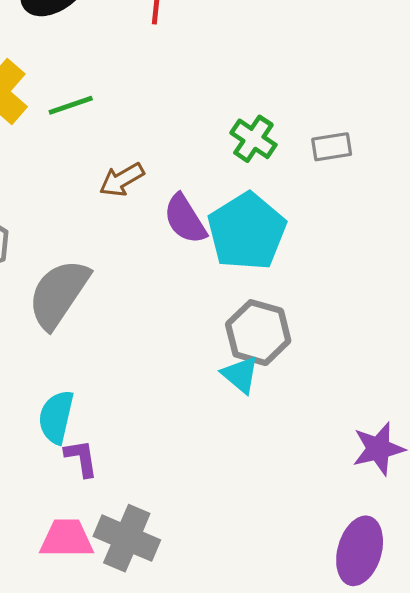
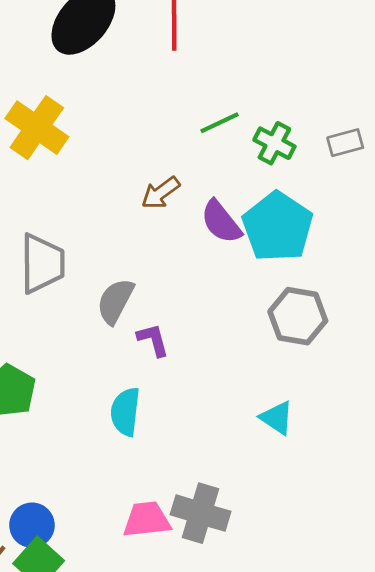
green line: (71, 105) -> (219, 123), moved
gray semicircle: (59, 294) -> (115, 301), size x0.7
cyan triangle: (240, 375) -> (277, 418), moved
purple L-shape: (81, 458) -> (153, 340), moved

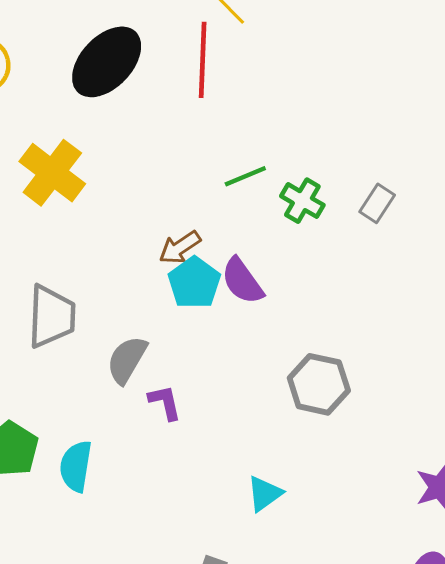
gray rectangle: (345, 143) -> (377, 203), turned -44
cyan pentagon: (278, 227) -> (194, 283), moved, size x0.7
cyan semicircle: (125, 412) -> (76, 466), moved
cyan triangle: (277, 418) -> (265, 494), moved, turned 48

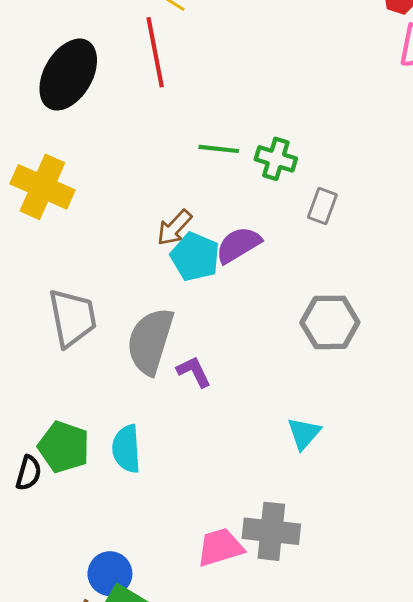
green line: (245, 176) -> (219, 149), turned 42
gray rectangle: (377, 203) -> (322, 206), moved
purple semicircle: (242, 281) -> (238, 245), turned 108
gray semicircle: (127, 360) -> (150, 341), size x1.4

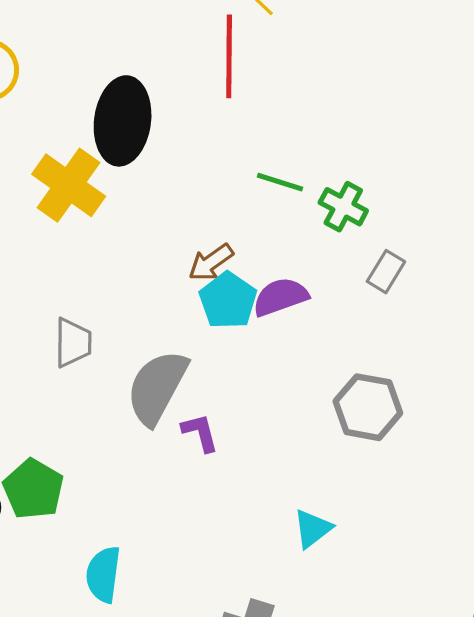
black ellipse: (68, 75) -> (123, 121), moved, turned -34
gray trapezoid: (72, 318) -> (73, 343), size x0.7
cyan semicircle: (126, 449) -> (103, 574), moved

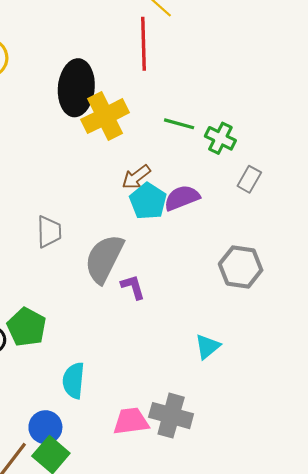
yellow cross: (69, 185) -> (105, 116), moved, turned 30

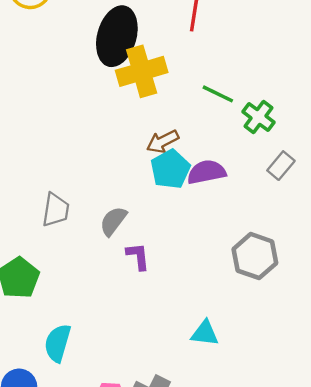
gray trapezoid: (49, 232) -> (56, 210), moved
gray semicircle: (104, 259) -> (113, 221), size x0.6
cyan triangle: (207, 347) -> (205, 333), turned 36

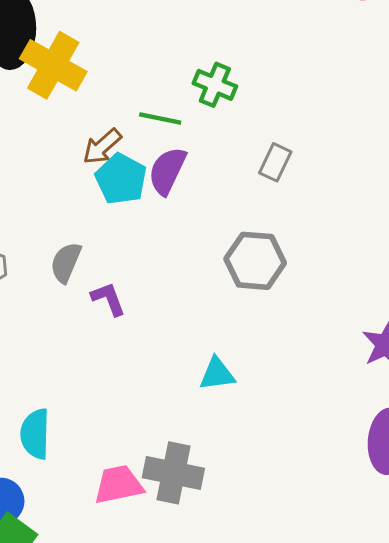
yellow cross: (142, 71) -> (53, 65), turned -30
green line: (218, 94) -> (160, 118), moved
gray rectangle: (281, 166) -> (275, 162), moved
purple semicircle: (207, 172) -> (167, 171), turned -39

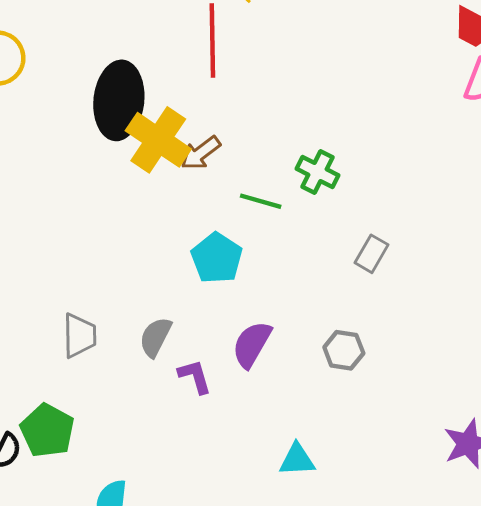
brown arrow: (102, 147) -> (201, 153), moved
purple semicircle: (167, 171) -> (252, 344), moved
gray hexagon: (255, 261) -> (344, 350), size x0.7

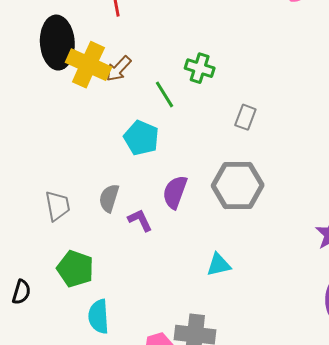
green line: (261, 201) -> (164, 94), turned 52
gray hexagon: (344, 350) -> (238, 185), size x1.8
green pentagon: (47, 431) -> (75, 269), moved

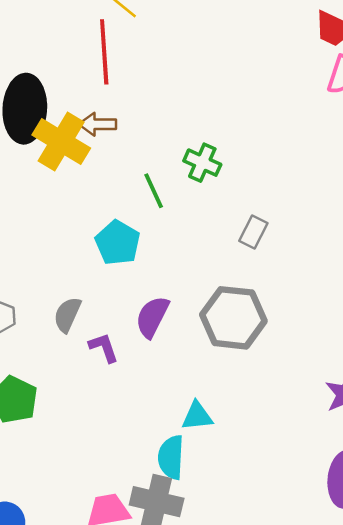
brown arrow: (119, 69) -> (98, 124), moved, turned 40
cyan semicircle: (99, 316) -> (171, 457), moved

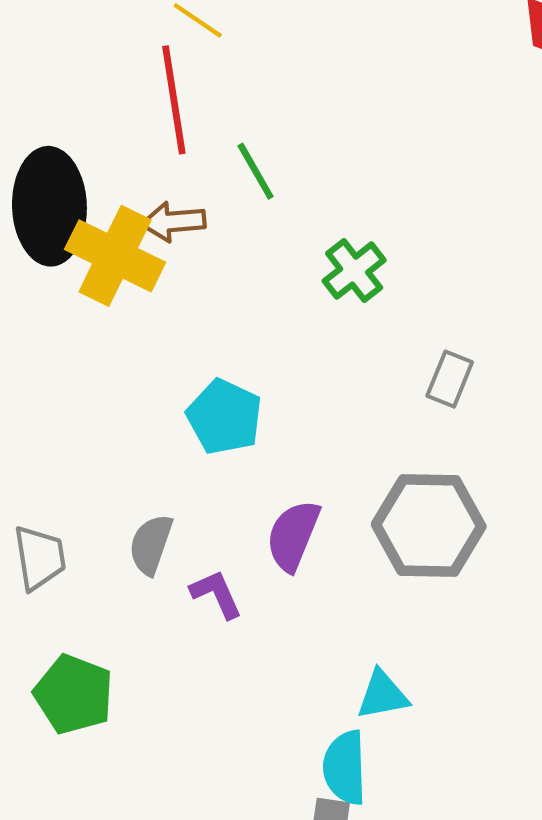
green cross: (202, 163) -> (354, 271), turned 33
green line: (154, 191) -> (256, 171), moved

